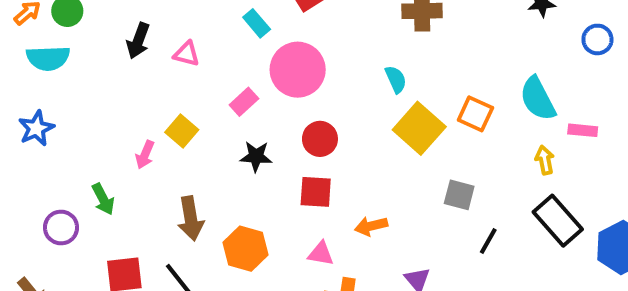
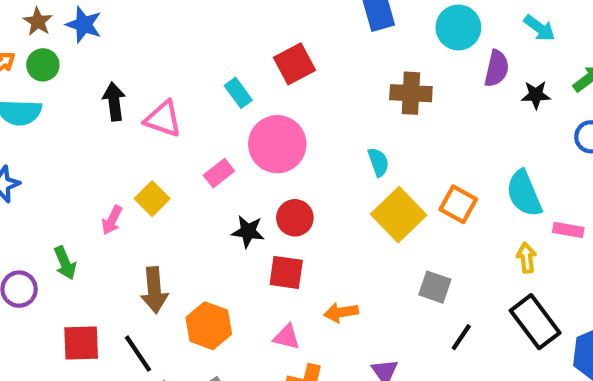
black arrow: (138, 41) -> (114, 101), turned 148
pink triangle: (186, 54) -> (163, 119), size x1.4
black star: (256, 156) -> (248, 231), moved

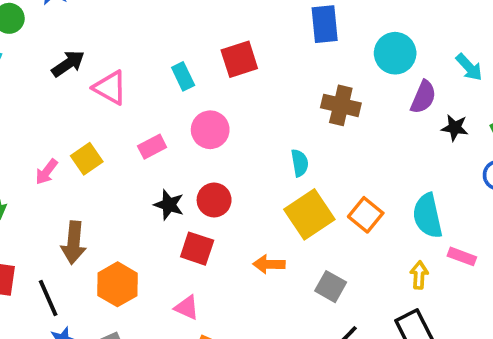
black arrow: (114, 101) -> (68, 64), turned 52
pink circle: (277, 144) -> (210, 130), size x0.7
orange arrow: (341, 312) -> (269, 264), moved

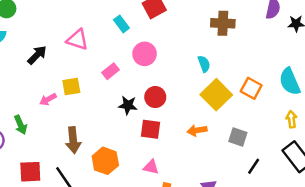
black arrow: (68, 64) -> (37, 55), moved
yellow square: (87, 159) -> (71, 87), turned 36
pink arrow: (47, 172) -> (48, 99), turned 35

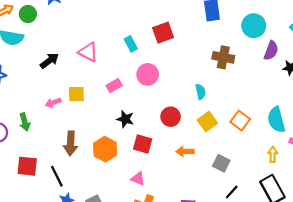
yellow square: (216, 95) -> (207, 122), size x0.7
red circle: (155, 97) -> (171, 117), moved
orange hexagon: (105, 161) -> (105, 149), moved

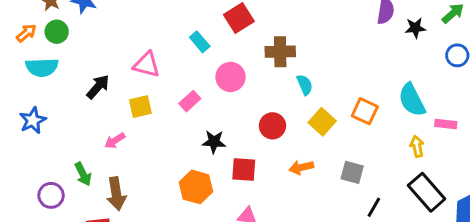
brown cross: (223, 57) -> (280, 52), moved
yellow square: (76, 94) -> (140, 107), moved
brown arrow: (71, 143) -> (116, 194), moved

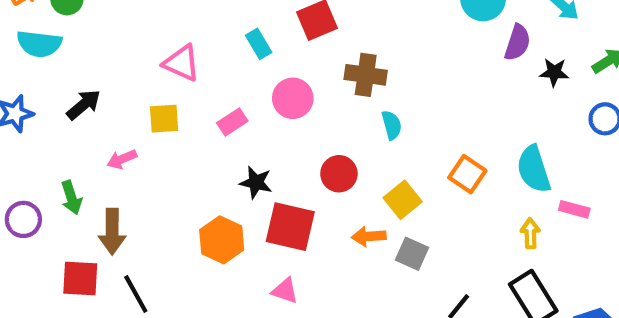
black arrow: (98, 87) -> (84, 105), moved
yellow square: (322, 122) -> (403, 200), moved
red square: (244, 169) -> (290, 227), size x1.4
gray square: (352, 172) -> (412, 254), moved

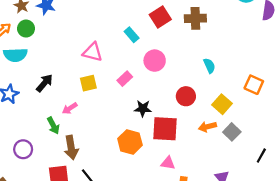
brown cross: (366, 75) -> (195, 18), moved
green arrow: (71, 198) -> (53, 126), moved
gray square: (412, 254) -> (232, 132), turned 30

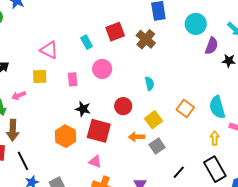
brown cross: (195, 18) -> (146, 39), turned 30
pink rectangle: (125, 79) -> (73, 79), turned -64

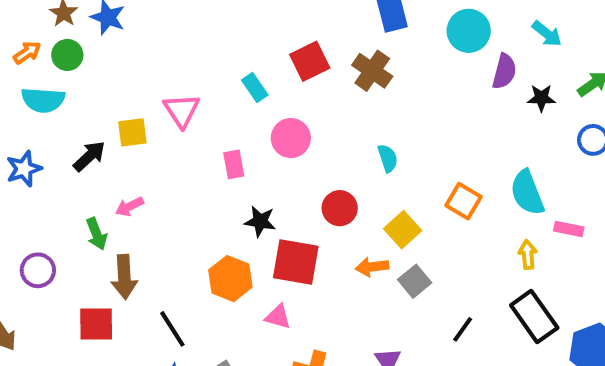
pink triangle: (49, 50) -> (182, 110), turned 36
yellow square: (40, 77) -> (132, 132), moved
black line: (23, 161) -> (172, 329), moved
pink triangle: (95, 162) -> (278, 317), moved

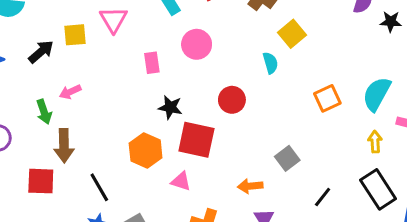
cyan semicircle: (527, 193) -> (377, 94), turned 48
orange square: (463, 201) -> (327, 98), turned 32
yellow square: (403, 230) -> (292, 34), moved
orange arrow: (372, 267) -> (250, 186), moved

